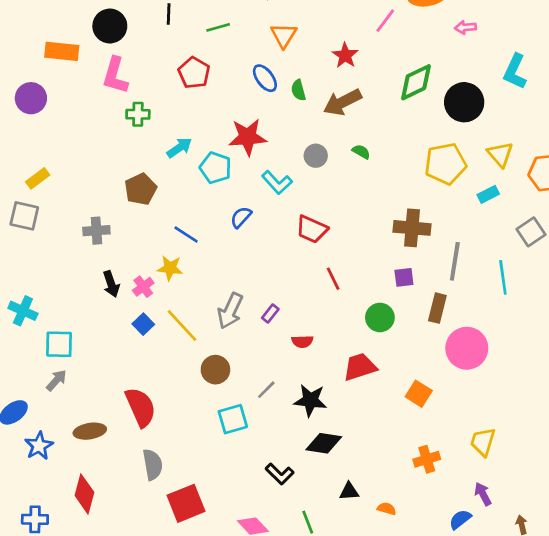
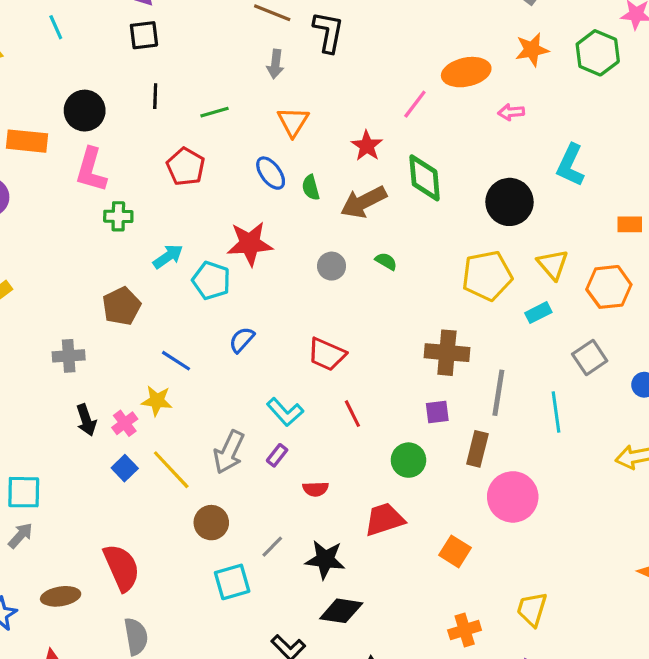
green diamond: (416, 82) -> (425, 178), moved, turned -69
cyan L-shape: (277, 182) -> (285, 412), moved

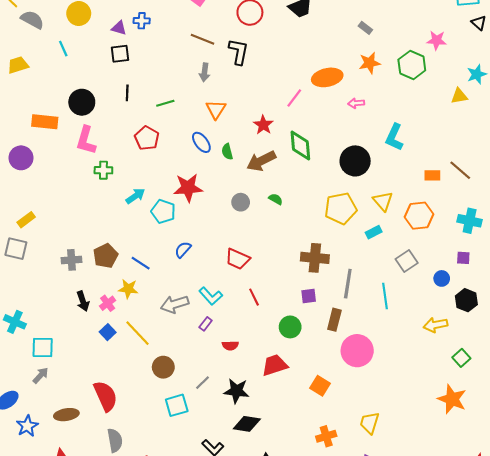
brown pentagon: (122, 306) -> (106, 256), moved
gray arrow: (229, 452) -> (175, 304), moved, turned 48

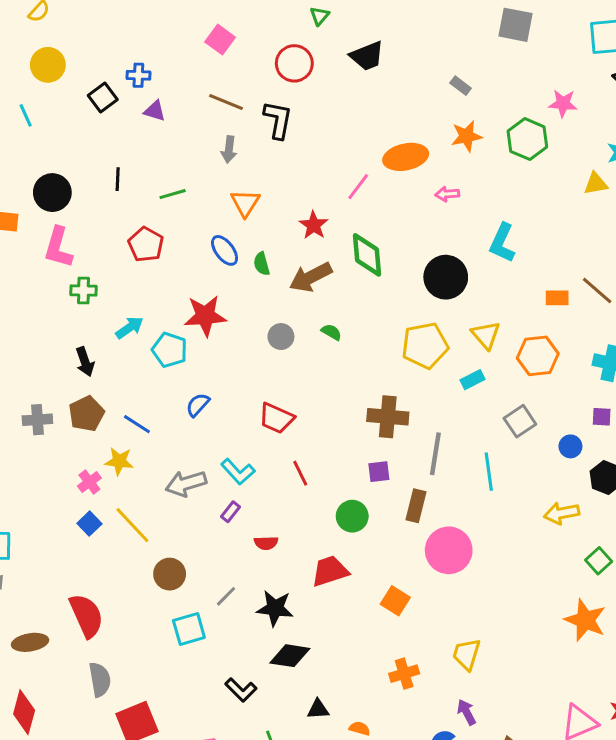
purple triangle: (119, 28) -> (155, 111), moved
black square: (120, 54) -> (103, 98), moved, turned -30
black arrow: (83, 301) -> (85, 362), moved

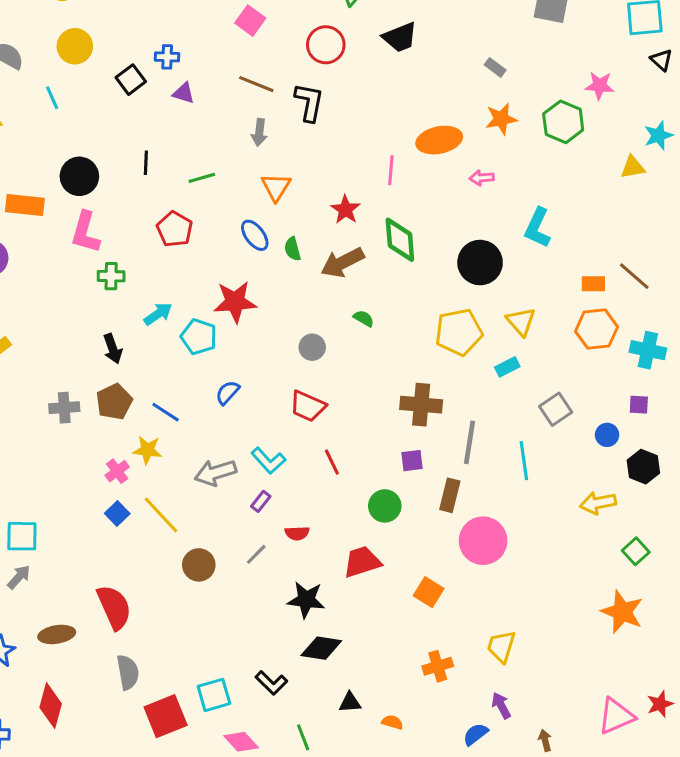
pink line: (358, 187) -> (391, 170), turned -32
gray circle: (281, 337) -> (312, 347), moved
orange hexagon: (538, 356) -> (596, 329), moved
gray line: (226, 596) -> (256, 554), moved
cyan square: (189, 629) -> (214, 695), moved

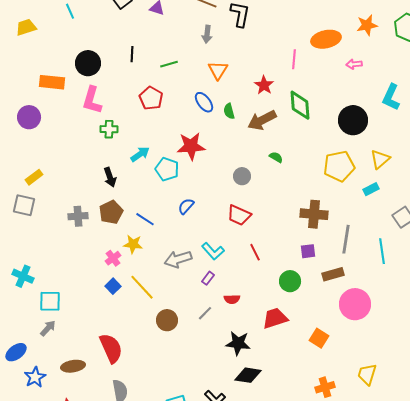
yellow triangle: (521, 321) -> (380, 159), turned 30
brown rectangle: (450, 495) -> (333, 274), turned 60

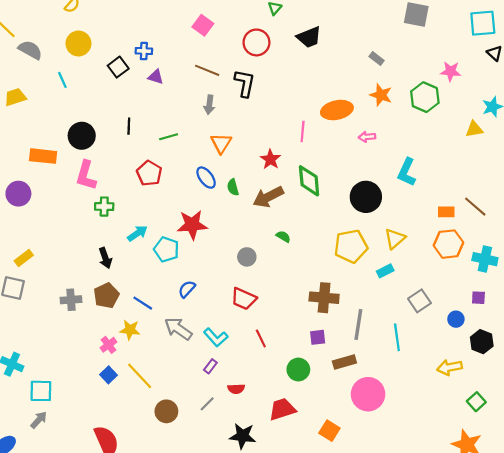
orange star: (367, 25) -> (381, 95), turned 30
gray arrow: (178, 259) -> (178, 329), moved, turned 52

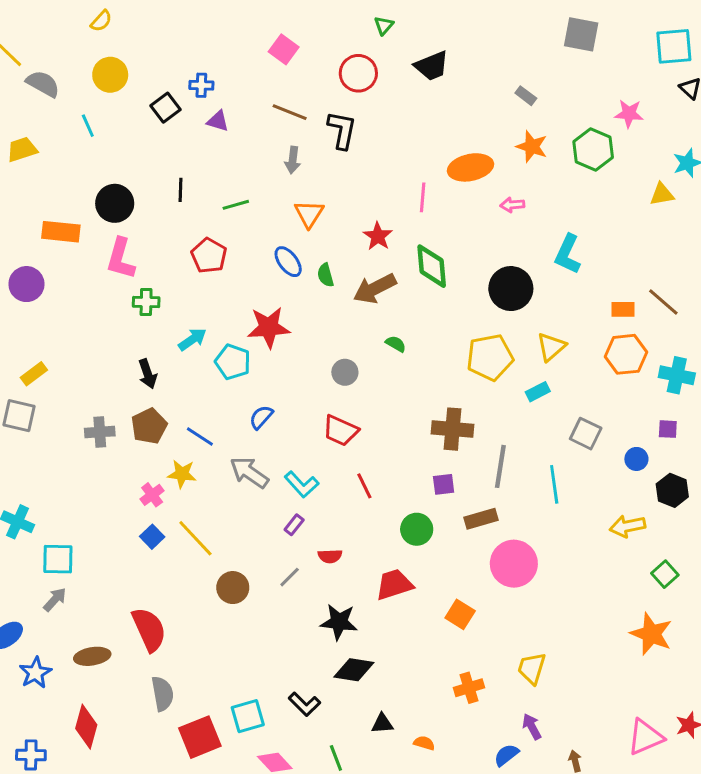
gray square: (419, 301) -> (586, 434), turned -30

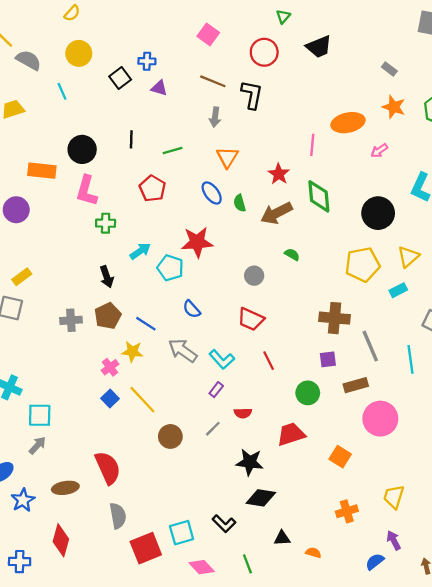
pink arrow: (512, 205) -> (379, 151), turned -30
blue semicircle: (261, 417) -> (192, 309), turned -84
gray line: (500, 466) -> (370, 346), turned -32

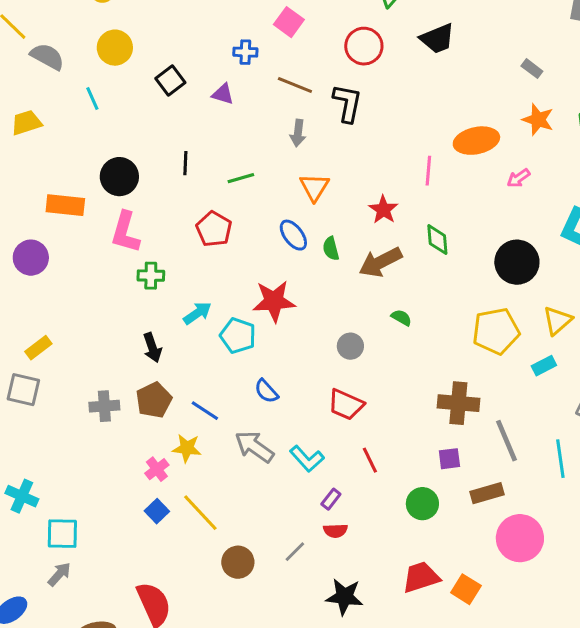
blue cross: (147, 61) -> (245, 52), moved
green diamond: (319, 196) -> (437, 240), size x0.7
purple rectangle: (216, 390) -> (331, 499), moved
red trapezoid: (291, 434) -> (421, 577), moved

